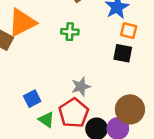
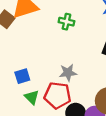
red pentagon: (74, 113) -> (58, 95), turned 30

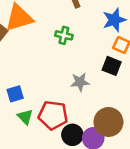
gray star: (68, 73) -> (80, 82), moved

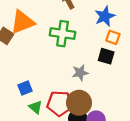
green cross: (64, 35) -> (63, 34), size x1.6
brown circle: (108, 122) -> (79, 103), moved

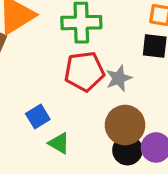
red pentagon: (60, 103) -> (84, 71), moved

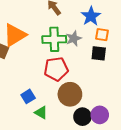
gray star: (119, 78) -> (74, 38), moved
brown circle: (125, 125) -> (70, 94), moved

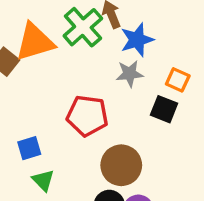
blue star: (91, 16) -> (137, 40), moved
green cross: (54, 39) -> (83, 27), moved, turned 35
brown circle: (70, 94) -> (121, 165), moved

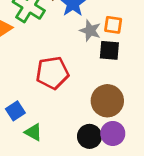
gray star: (130, 74) -> (90, 31), moved, turned -30
brown circle: (121, 165) -> (107, 101), moved

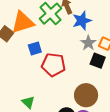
blue square: (15, 111) -> (35, 49), moved

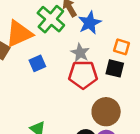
gray star: (88, 43) -> (80, 53), moved
red pentagon: (53, 65) -> (83, 75), moved

